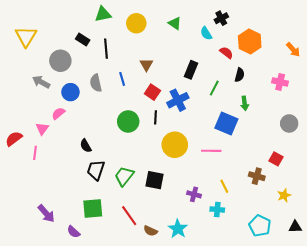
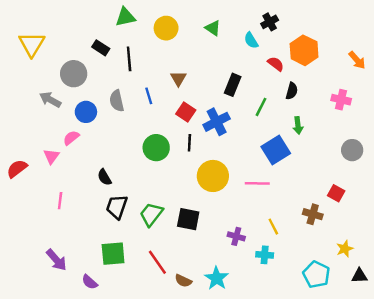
blue square: (226, 123) -> (276, 150), turned 35
pink line: (35, 153) -> (60, 201), moved
yellow star: (284, 195) -> (345, 249), moved

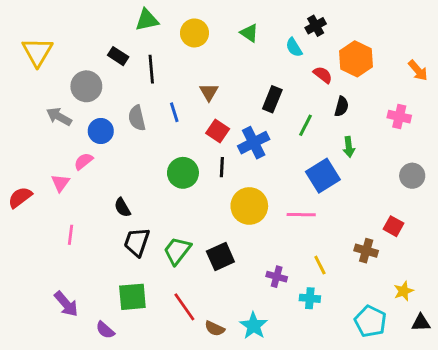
black square: (188, 219) -> (220, 256), turned -35

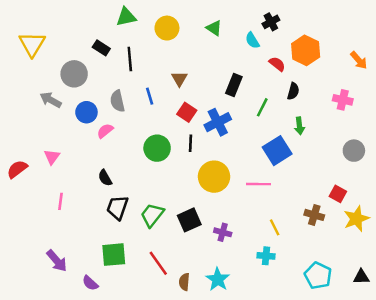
pink semicircle: (83, 161) -> (105, 131), moved
purple cross: (277, 277) -> (223, 232), moved
yellow star: (404, 291) -> (356, 219), moved, size x1.5
brown semicircle: (215, 329) -> (184, 282), turned 70

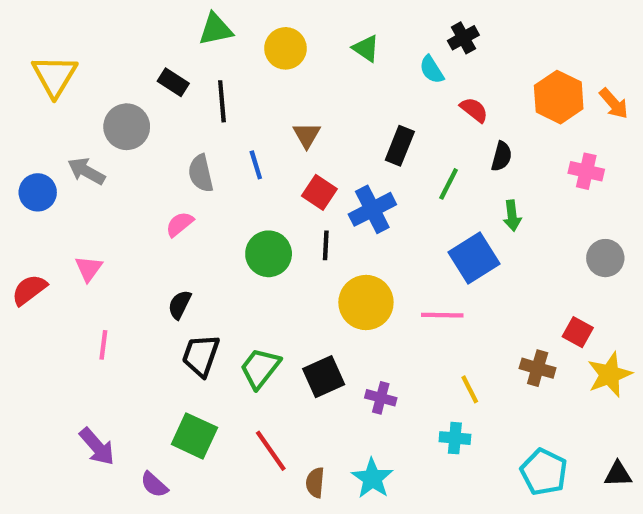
orange hexagon: (306, 50) -> (559, 97), moved
blue circle: (86, 112) -> (38, 192), moved
black semicircle: (105, 178) -> (180, 305), turned 56
green square: (114, 255) -> (194, 436), turned 30

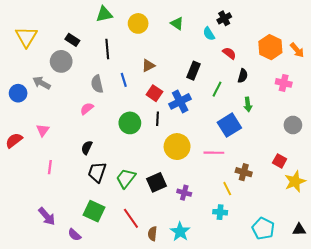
black rectangle: (173, 82) -> (72, 40), moved
brown triangle: (307, 135) -> (148, 66), turned 32
brown cross: (538, 368) -> (244, 172), moved

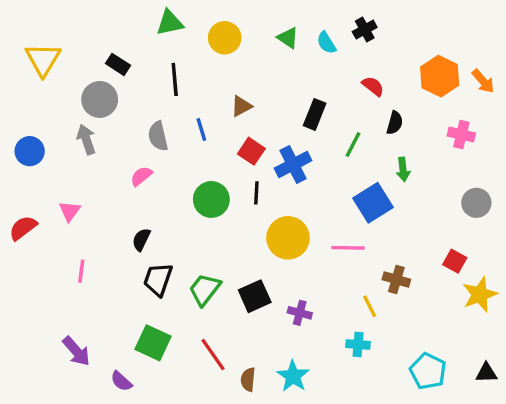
cyan semicircle: (209, 34) -> (326, 43), moved
gray arrow: (42, 83) -> (86, 139), moved, turned 42

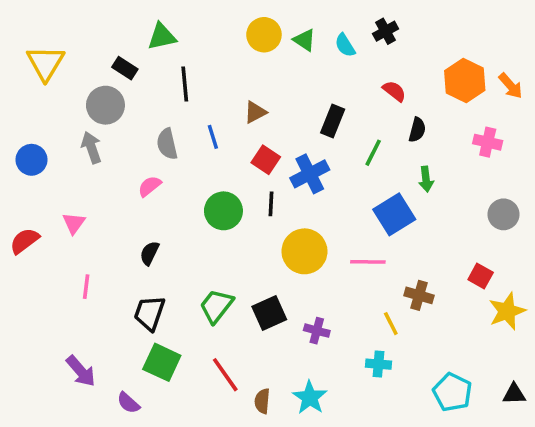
green triangle: (170, 23) -> (162, 36), moved
yellow circle: (225, 38) -> (264, 35), moved
black trapezoid: (158, 279) -> (149, 313), moved

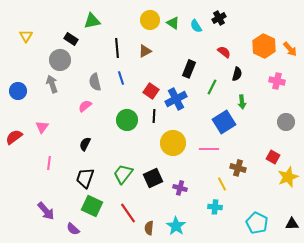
yellow triangle: (46, 63) -> (26, 36), size x0.6
black line: (185, 84) -> (117, 48), moved
brown triangle: (255, 112) -> (145, 51), moved

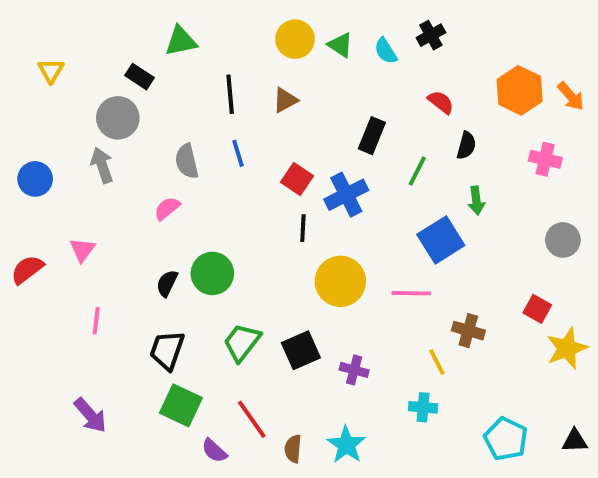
green circle: (127, 120) -> (212, 273), moved
purple semicircle: (73, 229) -> (214, 451), moved

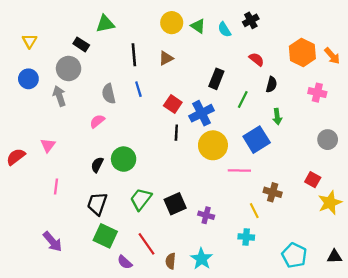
blue circle: (35, 179) -> (28, 79), moved
yellow circle: (340, 281) -> (213, 145), moved

